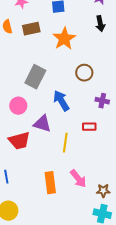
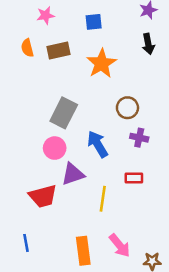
purple cross: (102, 101) -> (139, 138), moved
pink circle: (18, 106) -> (55, 148), moved
purple triangle: (42, 124) -> (73, 174), turned -36

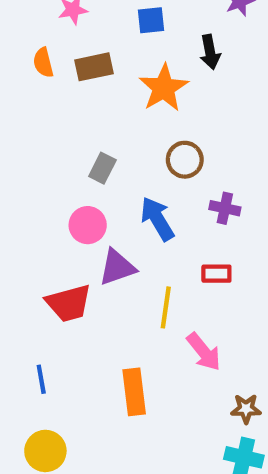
black arrow: (148, 44) -> (210, 52), moved
brown circle: (127, 108) -> (185, 160), moved
gray rectangle: (64, 113) -> (102, 168), size x0.6
pink arrow: (120, 246) -> (204, 352), moved

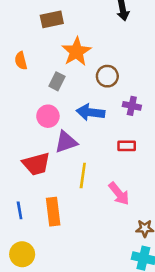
orange semicircle: (43, 63) -> (21, 61), moved
orange star: (164, 88) -> (76, 52), moved
blue arrow: (157, 219) -> (91, 112), turned -52
yellow line: (166, 307) -> (83, 176), moved
orange rectangle: (134, 392) -> (53, 212), moved

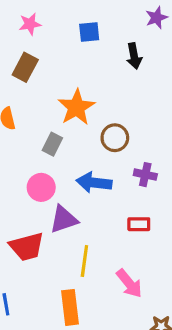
brown rectangle: (52, 19) -> (25, 67), moved, turned -50
orange rectangle: (53, 212) -> (70, 307), moved

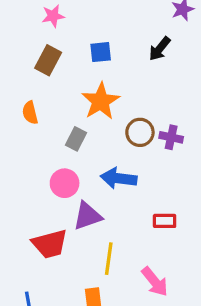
blue square: (89, 32) -> (101, 52), moved
black arrow: (134, 56) -> (160, 49), turned 50
purple cross: (145, 175) -> (171, 137), moved

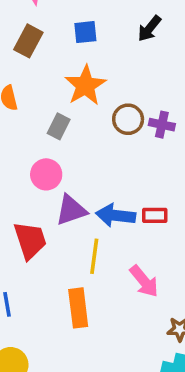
blue arrow: (119, 178) -> (116, 215), moved
red trapezoid: (50, 244) -> (30, 240), turned -93

